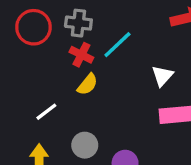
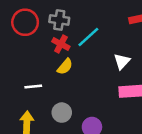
white line: (46, 112) -> (33, 87), turned 30

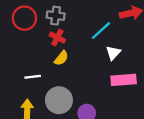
cyan line: (88, 37) -> (101, 31), moved
gray circle: (62, 113) -> (59, 100), size x1.5

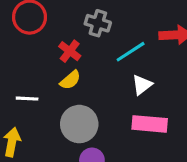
gray cross: (56, 16) -> (98, 23), moved
gray circle: (59, 100) -> (79, 124), moved

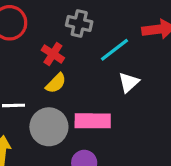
gray circle: (79, 124) -> (49, 127), moved
pink rectangle: (150, 124) -> (93, 121), moved

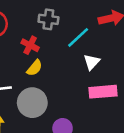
pink rectangle: (93, 121) -> (103, 92), moved

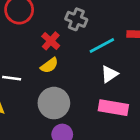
gray circle: (32, 103) -> (54, 103), moved

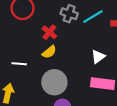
cyan line: (102, 46) -> (93, 17), moved

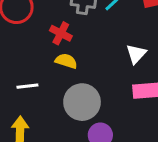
yellow semicircle: (49, 52) -> (66, 61), turned -112

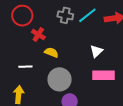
red cross: (61, 33) -> (38, 34), moved

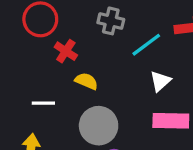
cyan line: (87, 15) -> (146, 45), moved

